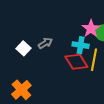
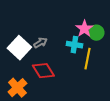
white square: (23, 48) -> (19, 48), size x1.6
red diamond: (76, 62) -> (43, 71), moved

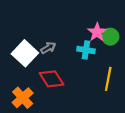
yellow line: (87, 59) -> (108, 79), moved

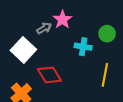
pink star: (97, 32) -> (62, 20), moved
gray arrow: (48, 48) -> (44, 28), moved

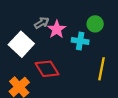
pink star: (62, 20) -> (57, 29), moved
green circle: (107, 34) -> (95, 24), moved

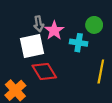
gray arrow: (42, 23) -> (39, 24), turned 112
white square: (21, 44) -> (32, 46), moved, turned 35

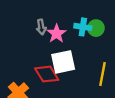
cyan cross: (79, 43) -> (83, 27), moved
white square: (32, 46) -> (63, 62), moved

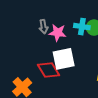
pink star: (57, 34) -> (58, 33), turned -30

